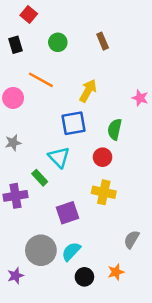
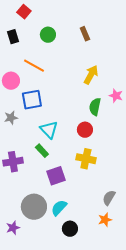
yellow arrow: (88, 91) -> (91, 75), moved
pink star: (140, 98) -> (116, 96), moved
blue square: (74, 123) -> (32, 100), moved
green rectangle: (40, 178) -> (42, 151), moved
orange star: (116, 272) -> (105, 220), moved

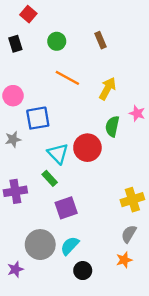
orange line: (34, 66) -> (67, 78), moved
red circle: (85, 130) -> (87, 148), moved, size x1.5
yellow cross: (86, 159) -> (132, 200), moved, turned -30

